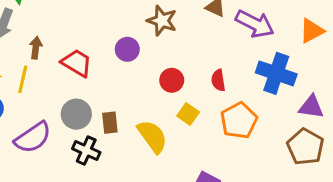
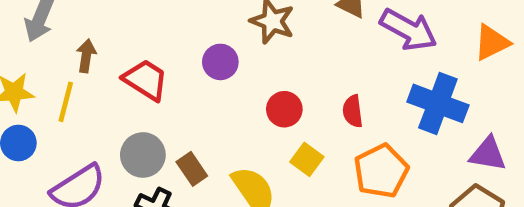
brown rectangle: (110, 123) -> (192, 169), turned -30

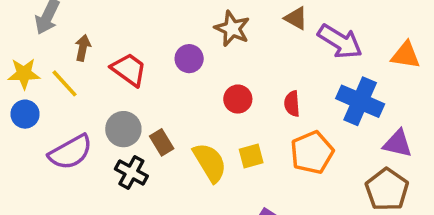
orange triangle: (492, 42) -> (406, 55), turned 32
yellow line: (66, 102) -> (64, 83), turned -60
yellow square: (307, 159) -> (251, 156), moved, turned 35

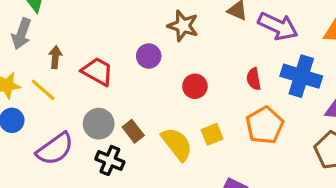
red semicircle: (292, 104) -> (254, 79), moved

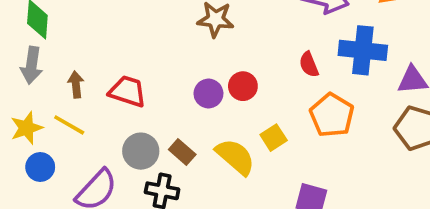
purple circle: (149, 56) -> (208, 94), moved

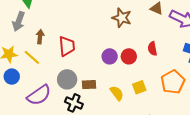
red semicircle: (309, 64) -> (152, 49), moved
red trapezoid: (128, 91) -> (67, 46), turned 55
brown rectangle: (182, 152) -> (89, 85), turned -56
yellow semicircle: (235, 157) -> (117, 93), size x0.7

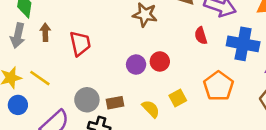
brown arrow: (40, 37) -> (45, 32), moved
red trapezoid: (67, 46) -> (80, 43), moved
red semicircle: (152, 49) -> (201, 36), moved

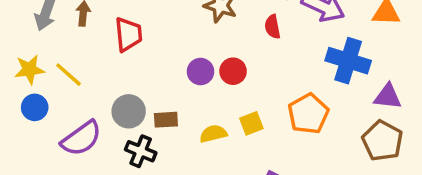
red semicircle: (201, 36) -> (273, 27), moved
yellow semicircle: (151, 109) -> (213, 134), turned -66

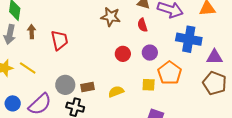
purple circle: (200, 72) -> (150, 53), moved
blue circle: (35, 107) -> (13, 103), moved
yellow square: (251, 123) -> (149, 85), moved, turned 32

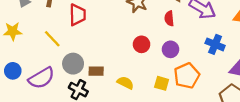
blue cross: (189, 39) -> (215, 44), size x0.7
yellow line: (28, 68) -> (52, 39), moved
yellow semicircle: (116, 92) -> (125, 83), turned 35

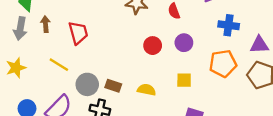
brown rectangle: (96, 71) -> (113, 86), turned 32
orange pentagon: (187, 76) -> (223, 63), moved, turned 30

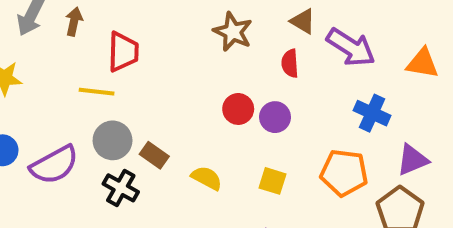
purple circle: (184, 43) -> (275, 117), moved
purple triangle: (259, 45) -> (412, 160), turned -36
yellow line: (59, 65) -> (97, 92), moved, turned -42

